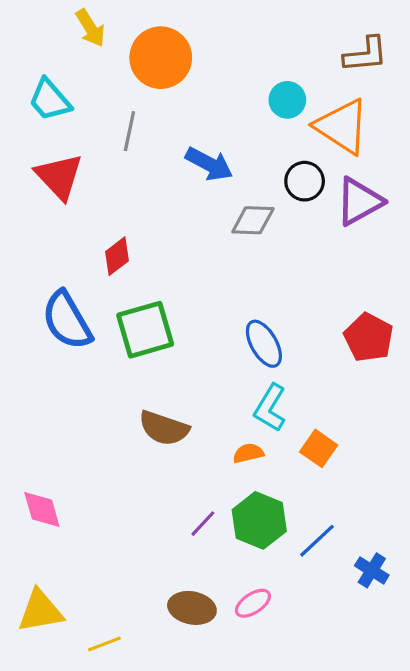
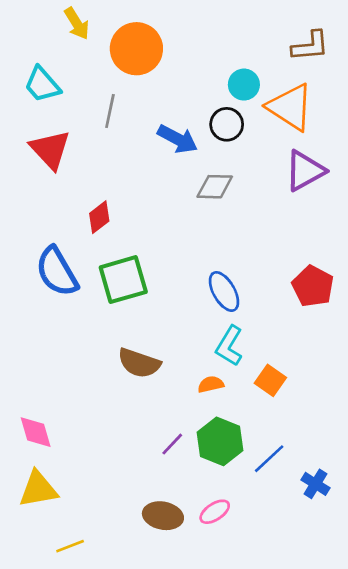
black circle: (305, 181) -> (227, 124), moved
yellow triangle: (40, 611) -> (38, 489), moved
yellow line: (104, 644) -> (70, 546), moved

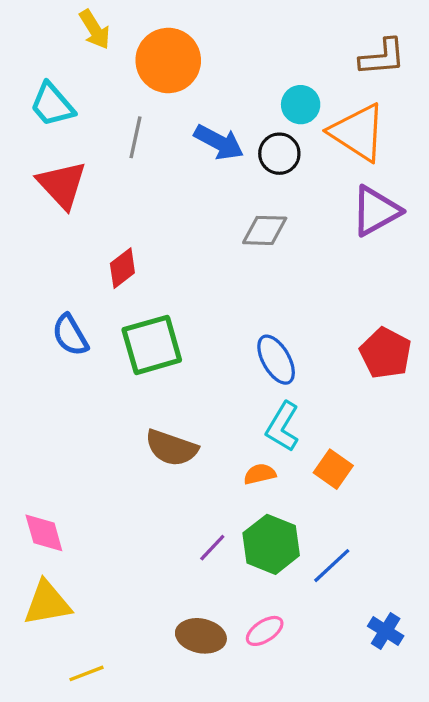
blue arrow: (178, 139) -> (219, 142), moved
blue semicircle: (57, 272) -> (70, 335), size x0.7
blue cross: (316, 484) -> (386, 631), moved

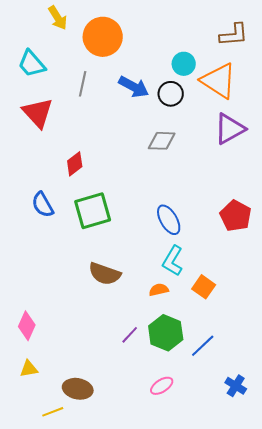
pink diamond: (44, 533) -> (27, 326), turned 40
yellow triangle: (47, 603) -> (29, 369), size x0.6
brown ellipse: (201, 636) -> (78, 389), moved

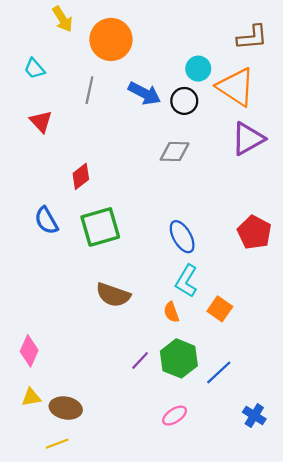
cyan trapezoid: (32, 64) -> (34, 69), size x0.7
red triangle: (38, 113) -> (41, 121), size x0.7
orange semicircle: (159, 290) -> (171, 312), turned -96
brown ellipse: (78, 389) -> (66, 408), moved

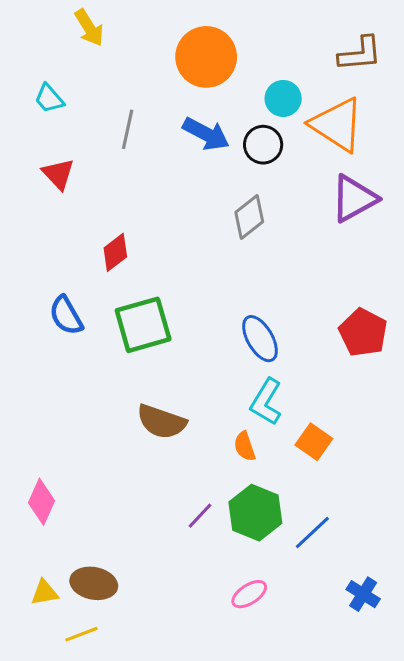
orange circle: (111, 39) -> (206, 57), moved
gray diamond: (175, 152) -> (249, 217), turned -40
yellow triangle: (31, 397) -> (44, 593), moved

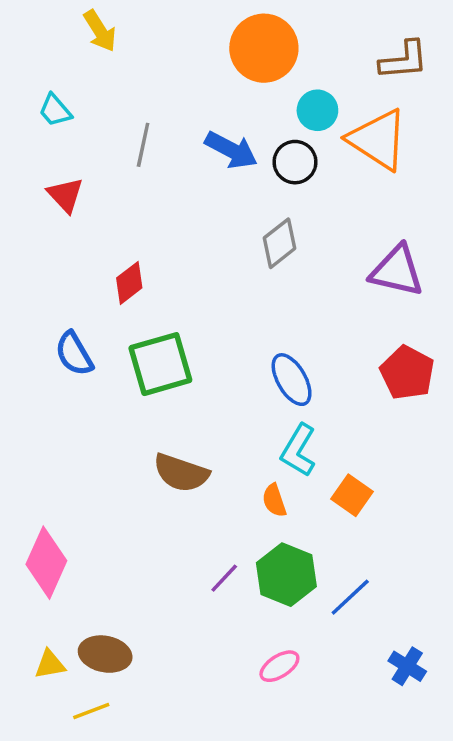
orange circle: (206, 57) -> (264, 48), moved
purple triangle: (354, 199) -> (397, 271), moved, turned 42
pink diamond: (41, 502) -> (46, 563), size x1.4

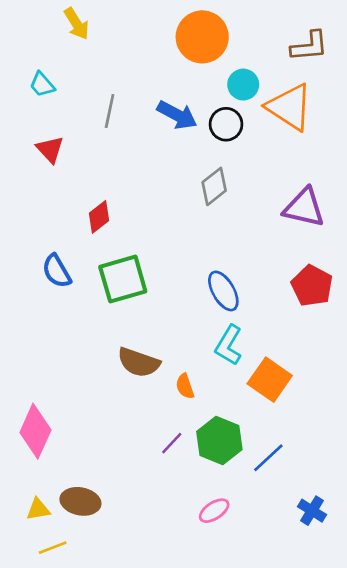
orange square: (352, 495) -> (270, 380), size x1.4
orange semicircle: (274, 500) -> (185, 386), moved
yellow line: (91, 711) -> (53, 548), moved

